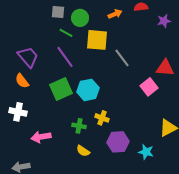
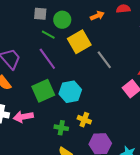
yellow square: (97, 40) -> (79, 42), turned -35
pink arrow: (41, 137) -> (23, 117), moved

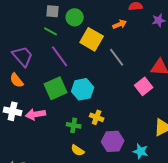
orange arrow: (97, 16) -> (120, 24), moved
green line: (48, 35) -> (51, 31), moved
yellow square: (79, 42) -> (92, 39), turned -30

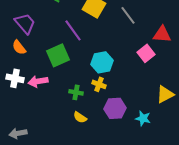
purple line: (60, 56) -> (73, 30), moved
gray line: (117, 57) -> (128, 15), moved
cyan hexagon: (83, 89) -> (102, 62), moved

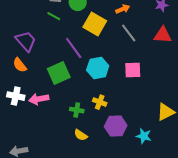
red triangle: (162, 34) -> (163, 35), moved
pink square: (146, 53) -> (133, 70), moved, turned 36
cyan hexagon: (102, 62) -> (98, 68), moved

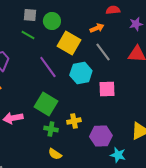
cyan hexagon: (98, 68) -> (81, 73), moved
green square: (59, 73) -> (46, 104), moved, turned -35
yellow cross: (100, 102) -> (74, 121), turned -32
purple hexagon: (116, 126) -> (101, 136), moved

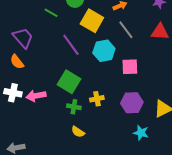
purple hexagon: (101, 136) -> (132, 103), moved

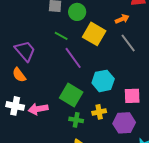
green line: (51, 13) -> (61, 36), moved
cyan hexagon: (104, 51) -> (103, 81), moved
pink square: (130, 67) -> (132, 96), moved
purple hexagon: (132, 103) -> (124, 123), moved

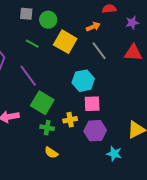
purple line: (73, 58) -> (28, 76), moved
cyan hexagon: (103, 81) -> (83, 81), moved
pink square: (132, 96) -> (92, 104), moved

